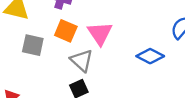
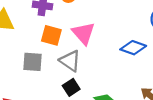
gray square: (33, 45) -> (32, 62), moved

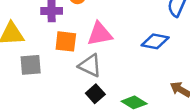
pink triangle: (83, 33) -> (100, 34), turned -50
gray square: (32, 62) -> (31, 65), moved

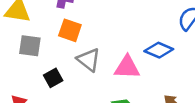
pink triangle: (100, 34) -> (127, 67), moved
black square: (95, 94) -> (53, 78), moved

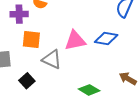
pink triangle: (127, 67) -> (75, 41), moved

